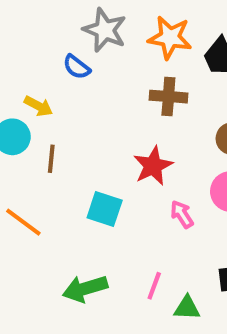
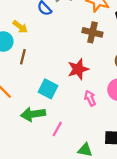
pink line: (154, 286) -> (57, 129), moved
green arrow: (85, 289) -> (33, 114), moved

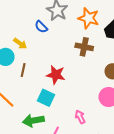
red star: (78, 69) -> (56, 75), moved, turned 30
pink arrow: (90, 98) -> (80, 117), moved

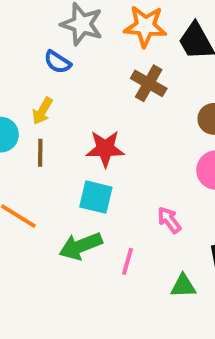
yellow arrow: (20, 43) -> (42, 111), moved, turned 96
brown cross: (84, 47) -> (149, 83), turned 30

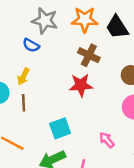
red star: (105, 149) -> (81, 85), moved
cyan square: (96, 197) -> (60, 128), turned -30

